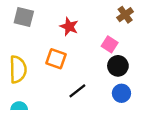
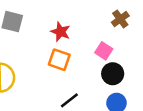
orange square: (56, 59) -> (59, 60), moved

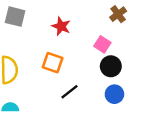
orange square: (59, 60) -> (53, 63), moved

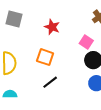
black line: (70, 92) -> (50, 82), moved

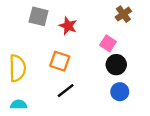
gray square: (14, 19) -> (39, 16), moved

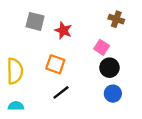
brown cross: (123, 14) -> (116, 19), turned -35

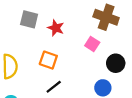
brown cross: (116, 19) -> (106, 17), size x1.6
black circle: (109, 68) -> (116, 63), moved

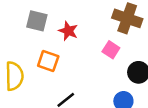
orange square: (48, 60) -> (48, 61), moved

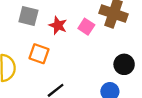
pink square: (111, 50) -> (86, 27), moved

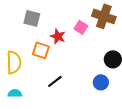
red star: (58, 25) -> (58, 36), moved

